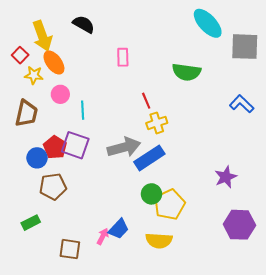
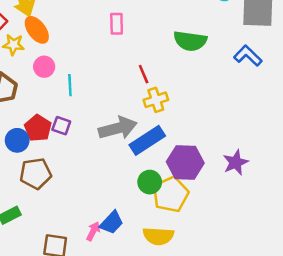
blue L-shape: (242, 104) -> (248, 56), moved
purple square: (75, 145) -> (61, 126), size x0.6
purple hexagon: (239, 225) -> (185, 162), moved

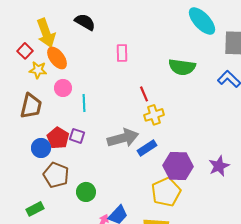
blue rectangle: (147, 140) -> (147, 148), size x0.7
brown pentagon: (36, 173) -> (56, 175), turned 30
green circle: (150, 182) -> (86, 192), moved

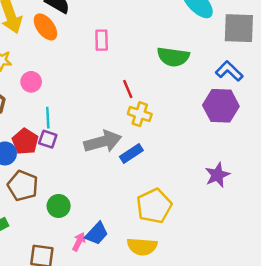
orange ellipse: (57, 58) -> (45, 27), moved
cyan line: (84, 103) -> (48, 118), moved
yellow cross: (154, 115) -> (140, 114), turned 36
purple hexagon: (178, 166) -> (221, 106), moved

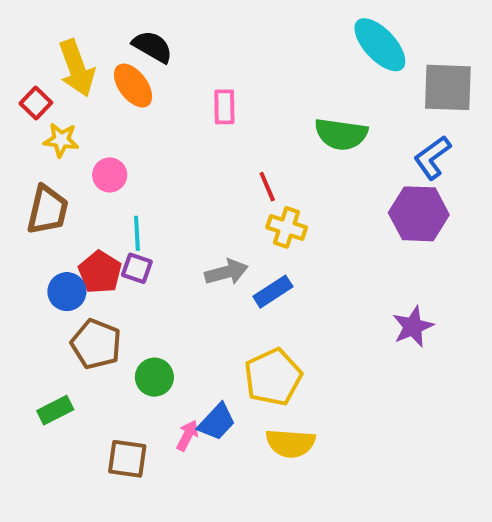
blue L-shape: (229, 71) -> (432, 157), turned -80
gray arrow: (103, 142) -> (226, 272), size x0.7
yellow pentagon: (154, 206) -> (273, 377), moved

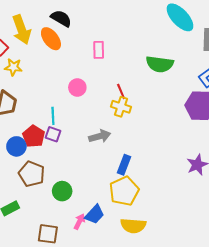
pink circle: (110, 175) -> (77, 87), moved
yellow cross: (287, 227) -> (121, 107), moved
blue rectangle: (273, 292) -> (124, 165), moved, turned -36

